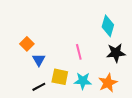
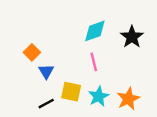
cyan diamond: (108, 26) -> (95, 31), moved, turned 55
black star: (116, 53) -> (132, 37), moved, turned -30
cyan star: (83, 81) -> (99, 96), turned -30

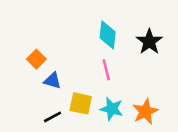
cyan diamond: (95, 31) -> (108, 35), turned -65
blue triangle: (46, 71) -> (52, 81), turned -42
cyan star: (99, 96) -> (112, 109), turned -30

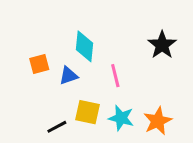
cyan diamond: (108, 35) -> (85, 46), moved
orange square: (36, 59) -> (39, 64), turned 30
blue triangle: (52, 81) -> (68, 76), moved, turned -36

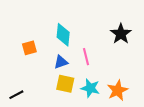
blue triangle: (68, 76) -> (61, 62), moved
black line: (57, 127) -> (16, 95), moved

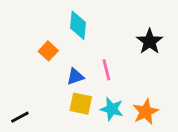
cyan diamond: (63, 35) -> (78, 25), moved
orange square: (29, 48) -> (48, 51), moved, turned -32

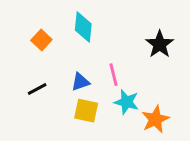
orange square: (48, 51) -> (41, 40), moved
cyan star: (112, 109) -> (126, 102), moved
black line: (20, 117) -> (37, 89), moved

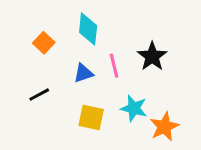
black star: (160, 44) -> (152, 56), moved
pink line: (114, 75) -> (114, 66), moved
blue triangle: (80, 82) -> (83, 73), moved

